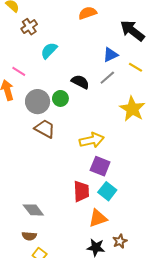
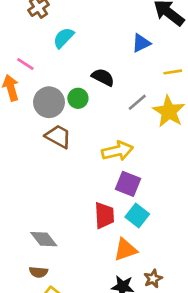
yellow line: (135, 67) -> (173, 72), moved, turned -40
gray line: (107, 78) -> (137, 102), moved

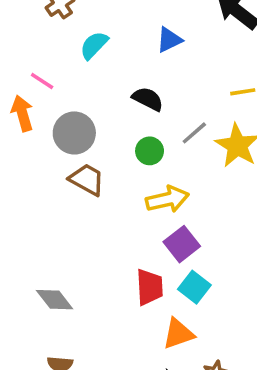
blue triangle: (141, 43) -> (169, 40), moved
green circle: (78, 98) -> (150, 151), moved
purple square: (128, 184) -> (182, 244), turned 30
gray diamond: (44, 239) -> (55, 300), moved

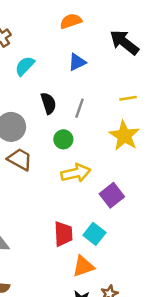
black semicircle: (148, 99) -> (48, 103), moved, turned 45
gray line: (194, 133) -> (80, 108), moved, turned -30
purple square: (182, 244) -> (112, 195), moved

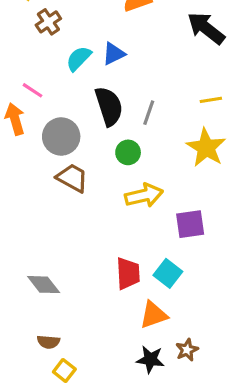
blue triangle: (77, 62) -> (114, 54), moved
black semicircle: (48, 103) -> (109, 106), size x1.4
purple square: (112, 195) -> (190, 224), turned 30

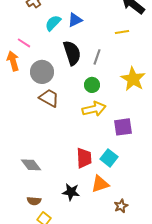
yellow line: (211, 100) -> (122, 32), moved
green circle: (128, 152) -> (92, 85), moved
black star: (150, 359) -> (71, 192), moved

